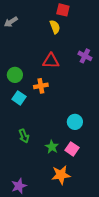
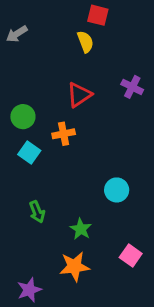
red triangle: (51, 61) -> (79, 95), turned -36
pink square: (72, 149) -> (131, 256), moved
orange star: (61, 175) -> (74, 266), moved

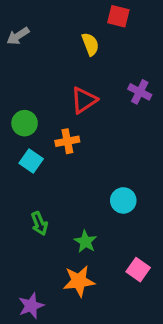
red square: (98, 15) -> (118, 16), moved

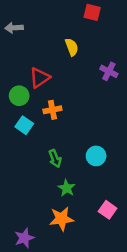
gray arrow: (18, 36) -> (14, 28), turned 30
yellow semicircle: (90, 44) -> (72, 47), moved
red triangle: (84, 100) -> (40, 78), moved
green arrow: (39, 223) -> (55, 159), moved

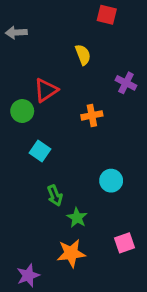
orange cross: (52, 110) -> (92, 115), moved
cyan square: (24, 125) -> (40, 151), moved
green arrow: (55, 159) -> (55, 195), moved
pink square: (108, 210) -> (124, 243), turned 36

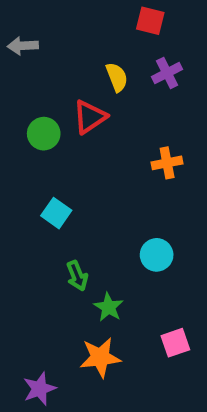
purple cross: (126, 83) -> (167, 73), moved, turned 36
red triangle: (46, 90) -> (90, 117), moved
green circle: (22, 111) -> (44, 134), moved
orange cross: (92, 115) -> (167, 163), moved

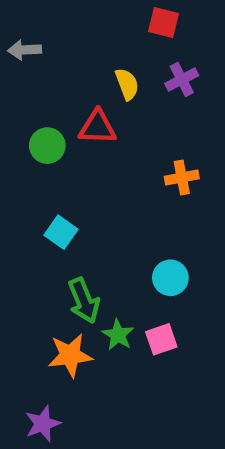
red triangle: (90, 117) -> (97, 127), turned 36
green arrow: (77, 276) -> (84, 301), size x1.4
pink square: (175, 343) -> (161, 339), moved
orange star: (100, 357) -> (70, 355), moved

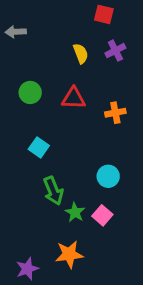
red triangle: (97, 127) -> (74, 98), moved
pink square: (161, 339) -> (102, 215), turned -30
orange star: (70, 355) -> (69, 254), moved

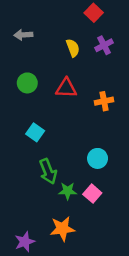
red square: (104, 14) -> (94, 13), turned 30
gray arrow: (16, 32) -> (23, 35), moved
green star: (75, 212) -> (68, 191), turned -30

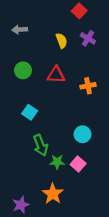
purple cross: (104, 45) -> (88, 38), turned -32
orange star: (62, 229) -> (53, 194), turned -30

